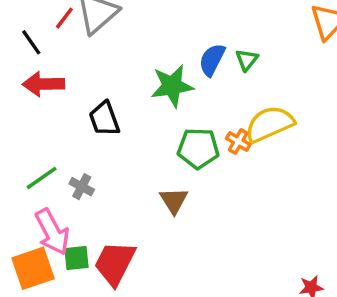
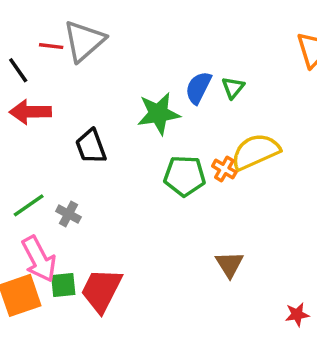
red line: (64, 18) -> (51, 46), turned 60
brown triangle: (174, 201) -> (230, 264), moved

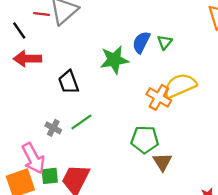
orange cross: (224, 169) -> (159, 97), size x1.5
green pentagon: (184, 176) -> (145, 140), moved
green line: (29, 205) -> (81, 122), moved

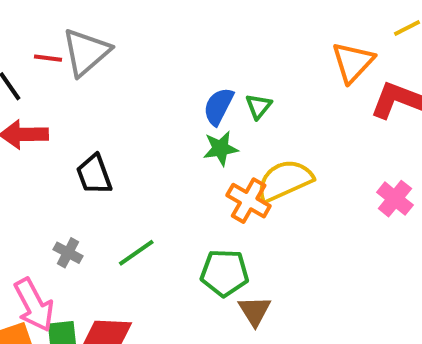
green star: (114, 60) -> (220, 148), moved, size x0.7
green line: (81, 122) -> (136, 253), moved

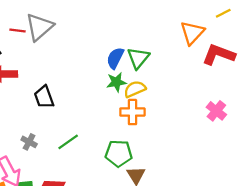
green triangle: (259, 106) -> (138, 58), size x1.5
yellow semicircle: (285, 181) -> (135, 89), moved, size x0.7
orange cross: (249, 201) -> (132, 112), turned -30

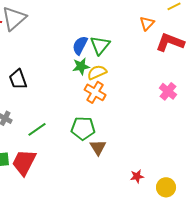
orange triangle: (192, 33) -> (147, 23), size x0.7
orange cross: (132, 112) -> (95, 92), turned 30
green line: (68, 142) -> (37, 129), moved

